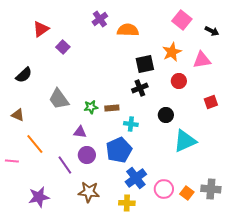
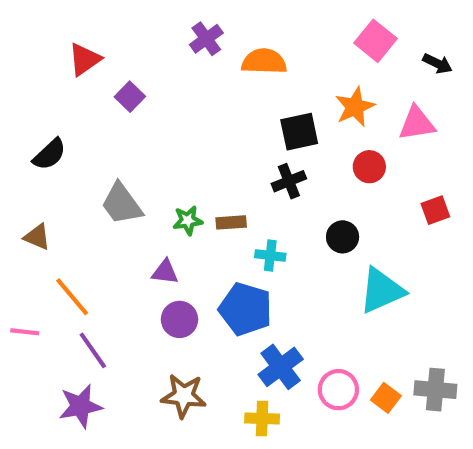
blue pentagon: (119, 150) -> (246, 309), turned -30
purple line: (65, 165) -> (93, 350), moved

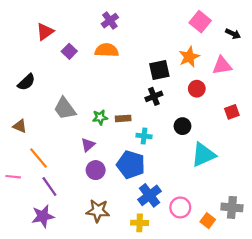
orange semicircle: (264, 61) -> (107, 50), moved
purple triangle: (165, 272) -> (88, 145), turned -48
orange square: (386, 398) -> (208, 221), moved

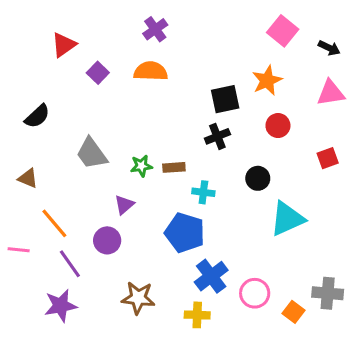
pink triangle: (222, 66) -> (331, 93), moved
purple circle: (96, 170) -> (107, 240), moved

